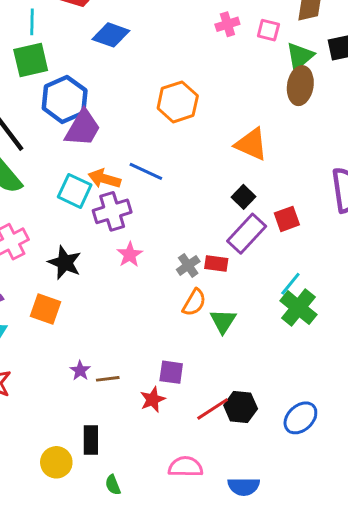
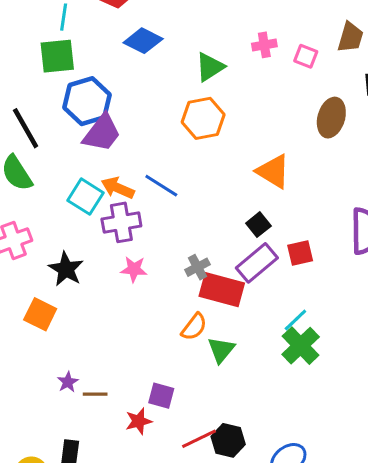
green triangle: (300, 56) -> (210, 67), moved
pink star: (130, 255) -> (134, 269), turned 30
red rectangle: (216, 264) -> (222, 290), size x1.8
gray cross: (188, 265) -> (197, 267), moved

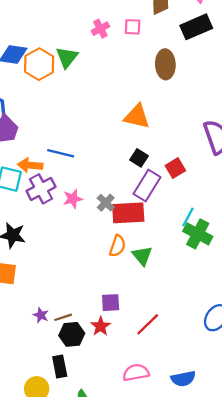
orange hexagon: (203, 118) -> (39, 64), moved
pink star: (134, 269) -> (73, 199), moved
black hexagon: (228, 440) -> (72, 334), moved

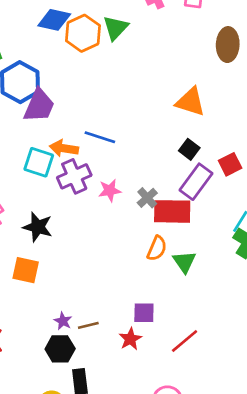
black hexagon: (72, 334) -> (60, 349), moved

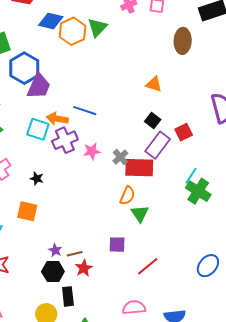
orange triangle: (190, 102) -> (154, 84), size x0.7
black star: (38, 227) -> (37, 178), size x0.6
green triangle: (184, 262) -> (140, 214), moved
red star: (130, 339) -> (84, 268), moved

